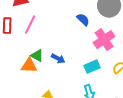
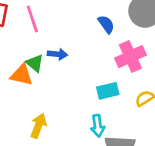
pink line: (30, 25) -> (32, 19), turned -54
blue arrow: (58, 59) -> (57, 54), moved, turned -32

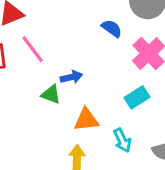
orange triangle: (22, 75) -> (86, 120), moved
cyan arrow: (98, 126) -> (122, 140), moved

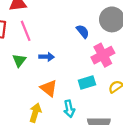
green triangle: (51, 94) -> (19, 60), moved, turned 32
orange triangle: (86, 120) -> (49, 88), turned 30

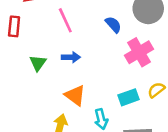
pink line: (26, 31) -> (65, 20), moved
cyan rectangle: (87, 83) -> (128, 97), moved

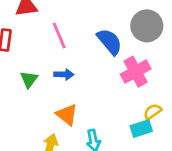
blue semicircle: (113, 25) -> (110, 42), size x1.5
cyan rectangle: (128, 97) -> (141, 129), moved

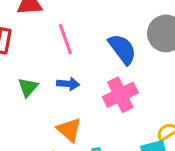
pink cross: (136, 72) -> (120, 95), moved

